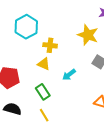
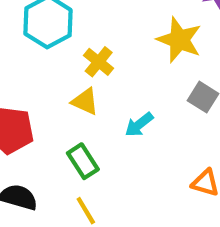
yellow cross: (50, 45) -> (99, 62), turned 32

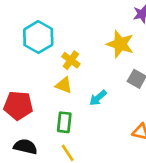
green rectangle: (83, 161) -> (64, 122), turned 42

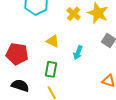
yellow cross: (71, 60) -> (74, 14), moved
cyan arrow: (98, 98) -> (78, 53), turned -32

